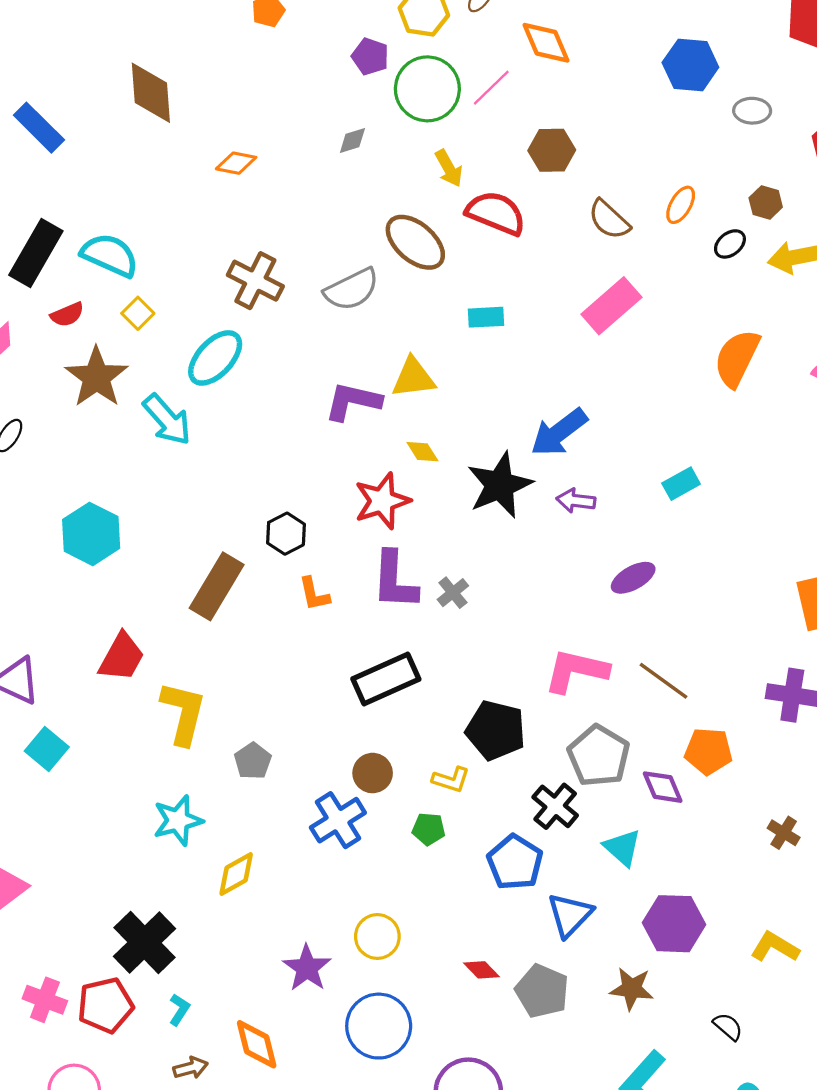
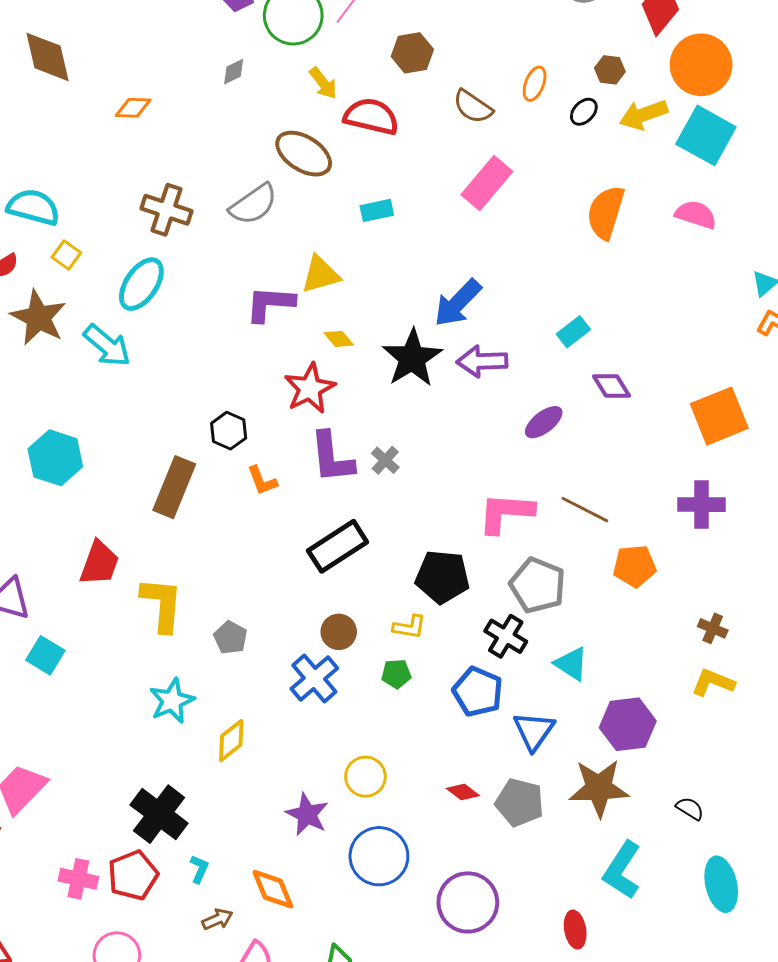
purple arrow: (576, 501) -> (482, 361), size x1.4
purple diamond: (663, 787) -> (611, 386), moved
yellow L-shape: (775, 947) -> (713, 682), moved
brown star: (632, 989) -> (599, 788), size x1.5

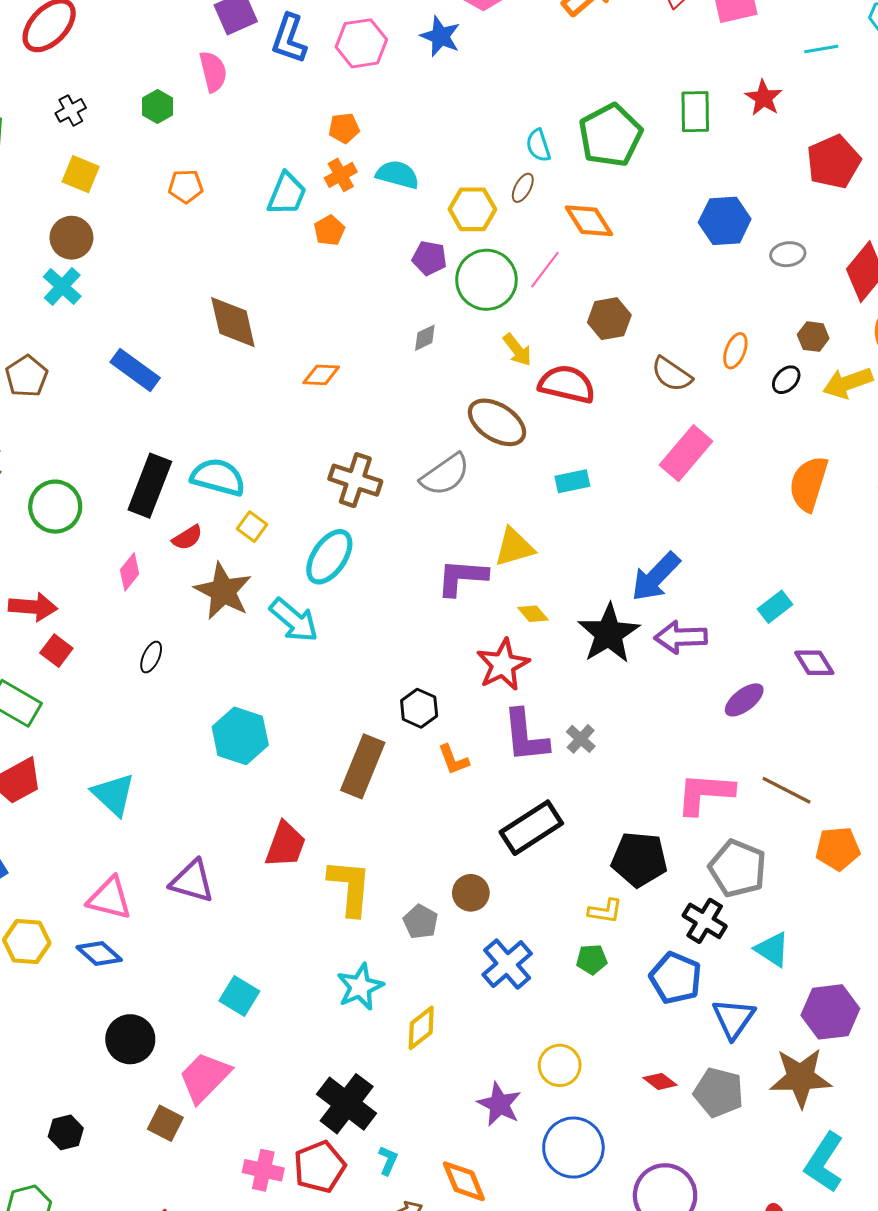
brown circle: (339, 632) -> (471, 893), moved
cyan square: (45, 655) -> (239, 996), moved

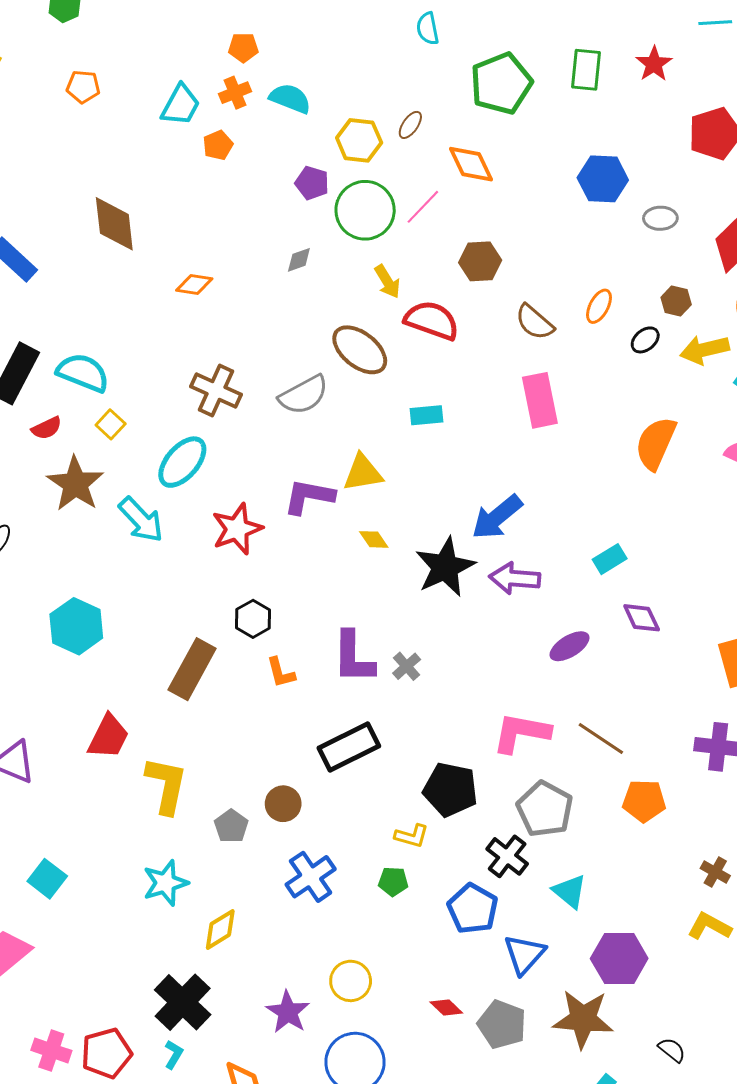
cyan semicircle: (538, 145) -> (428, 29), moved
pink rectangle: (686, 453) -> (540, 400), turned -58
red star: (503, 665) -> (237, 529), moved
black cross: (347, 1104) -> (183, 1002), moved

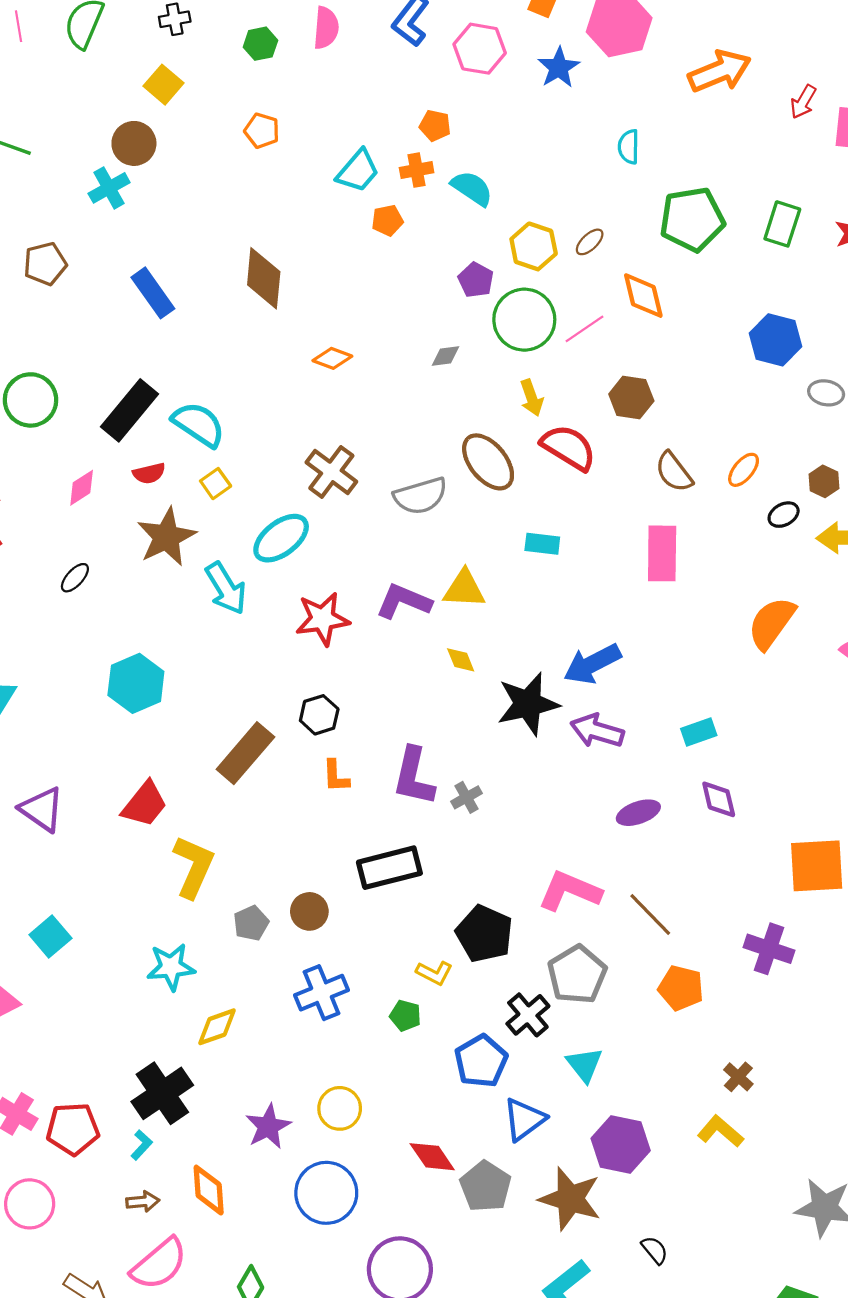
red diamond: (446, 1007) -> (432, 1157), size x1.4

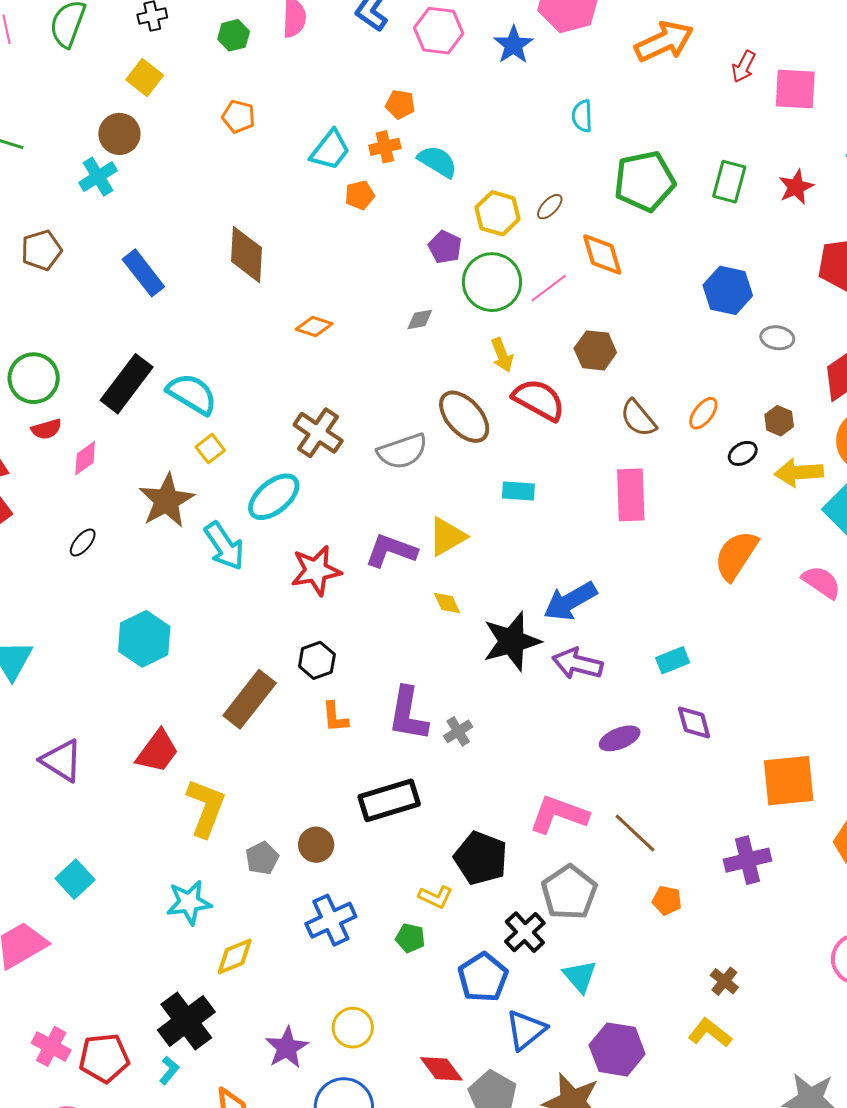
red semicircle: (149, 473) -> (46, 429), moved
yellow triangle: (464, 589) -> (447, 537), turned -30
purple cross: (769, 949) -> (748, 860), turned -30
orange pentagon: (681, 988) -> (667, 900), size x0.7

